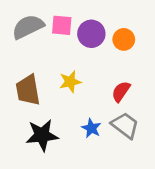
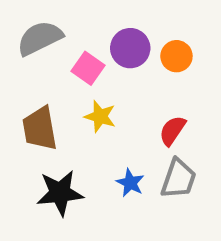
pink square: (62, 25) -> (88, 68), moved, turned 30
yellow star: (70, 82) -> (100, 116), turned 30
gray trapezoid: (125, 125) -> (178, 179), turned 72

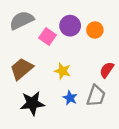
yellow star: (100, 116) -> (63, 71), moved
brown trapezoid: (40, 129) -> (22, 69), turned 60
red semicircle: (172, 131) -> (107, 70), moved

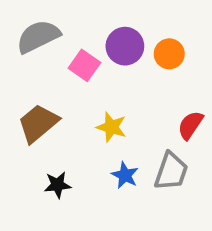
black star: (32, 103) -> (57, 185), size x0.6

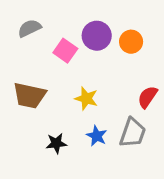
gray semicircle: (38, 37) -> (29, 28), size x0.7
brown trapezoid: (38, 123) -> (29, 95), turned -128
black star: (57, 185) -> (56, 143), moved

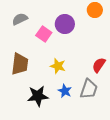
orange circle: (131, 42) -> (95, 10), moved
brown trapezoid: (29, 95) -> (20, 64), turned -95
black star: (56, 143) -> (38, 96), size x1.5

